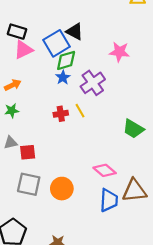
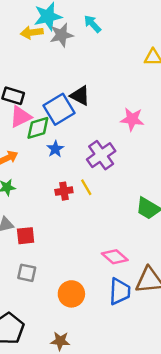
green diamond: (66, 60) -> (38, 128), moved
blue star: (63, 78) -> (55, 149), moved
gray square: (29, 184) -> (27, 273), size x0.7
orange circle: (62, 189) -> (71, 294), moved

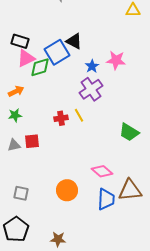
blue star: (55, 149) -> (92, 66), moved
red square: (26, 236) -> (32, 141), moved
gray square: (27, 273) -> (21, 193), moved
orange circle: (71, 294) -> (67, 190), moved

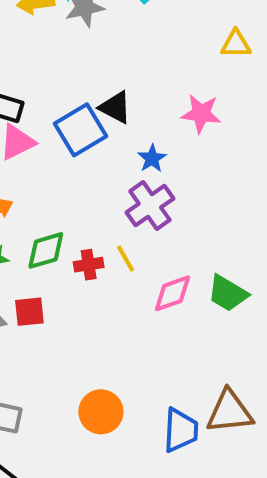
pink star: (116, 60) -> (201, 114), moved
green diamond: (40, 67) -> (46, 250), moved
pink diamond: (102, 171) -> (172, 293), moved, turned -60

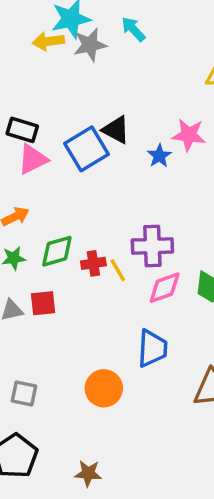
blue star: (152, 158) -> (159, 156), moved
purple cross: (150, 205) -> (152, 246), moved, turned 33
yellow line: (125, 259) -> (118, 270), moved
blue trapezoid: (181, 430) -> (152, 348), moved

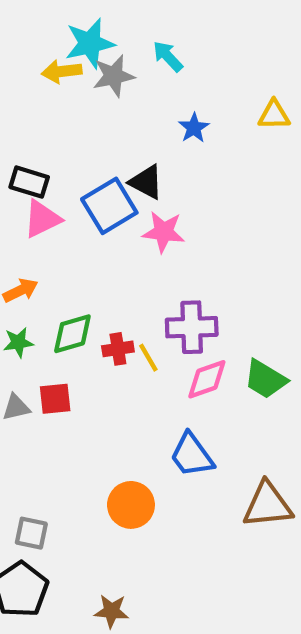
pink star: (189, 135) -> (164, 232), moved
blue star: (159, 156) -> (194, 128), moved
blue trapezoid: (152, 348) -> (192, 455), turned 141
gray square: (24, 393) -> (31, 533), moved

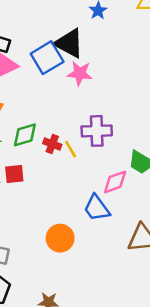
black triangle: (146, 182) -> (69, 43), size x1.4
red cross: (118, 349) -> (52, 144), turned 30
pink diamond: (207, 379) -> (115, 182), moved

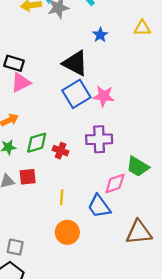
blue square: (47, 58) -> (76, 94), moved
pink star: (80, 73) -> (104, 96), moved
yellow line: (71, 149) -> (62, 197), moved, turned 35

